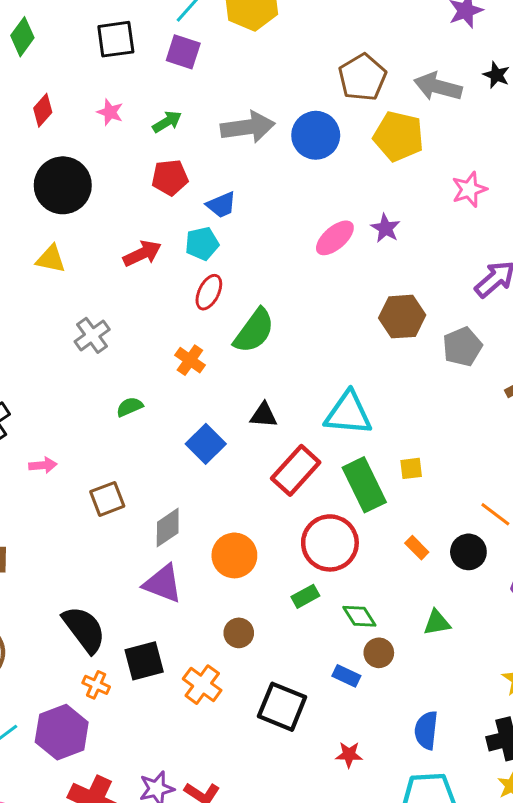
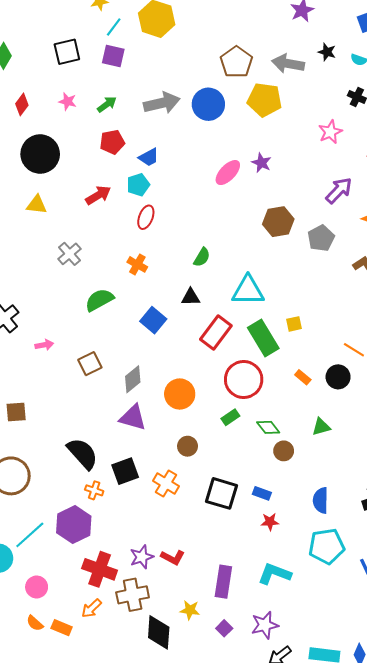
pink star: (469, 189) -> (330, 132), moved
green semicircle: (254, 331) -> (202, 257), moved, size x0.6
green semicircle: (130, 407) -> (99, 300), size x1.6
blue rectangle: (346, 676) -> (262, 493), moved

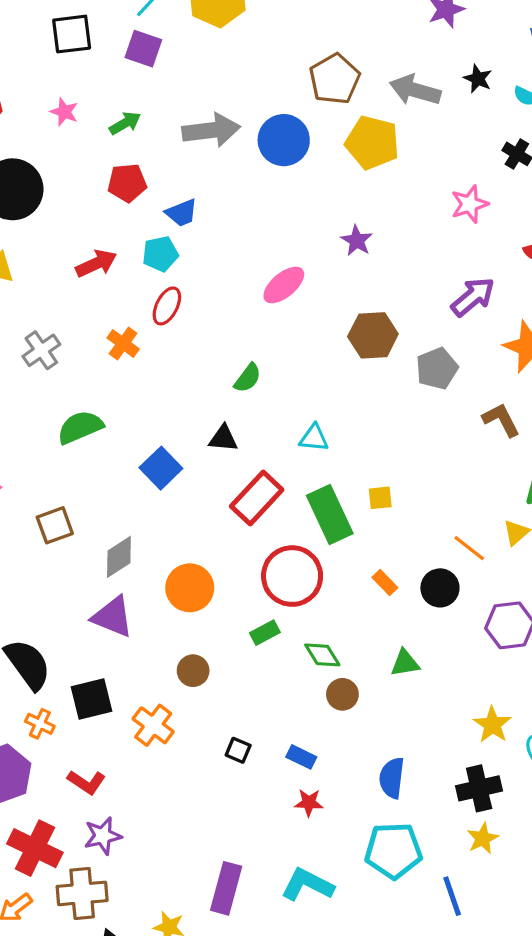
pink ellipse: (228, 173) -> (284, 285), moved
orange cross: (137, 264) -> (123, 343), moved
cyan triangle: (248, 291) -> (314, 438), size x0.6
black square: (221, 493) -> (238, 750), size x0.5
red L-shape: (173, 557) -> (87, 782), moved

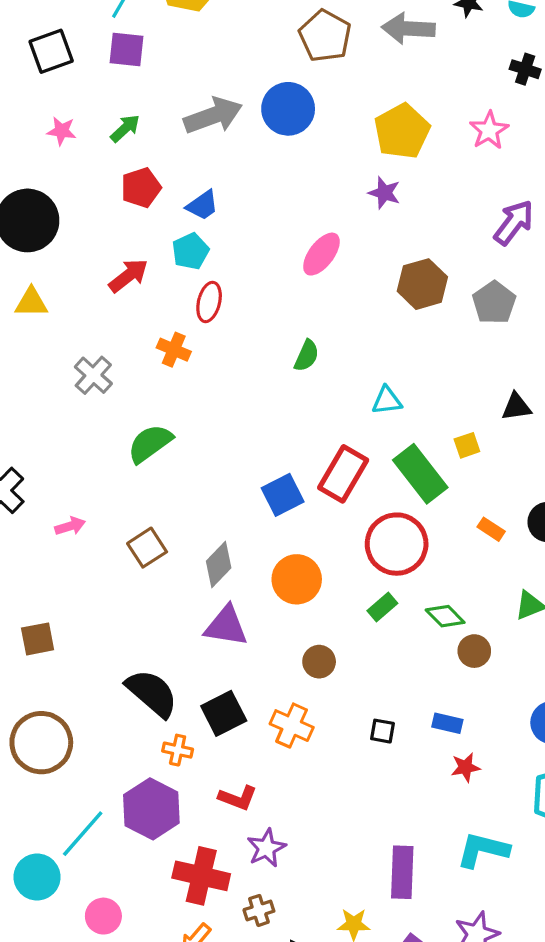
yellow pentagon: (372, 143) -> (402, 131), moved, turned -30
black triangle: (223, 438) -> (516, 407), moved
blue square: (161, 468) -> (283, 495), moved, turned 30
brown cross: (82, 893) -> (259, 910), size x0.6

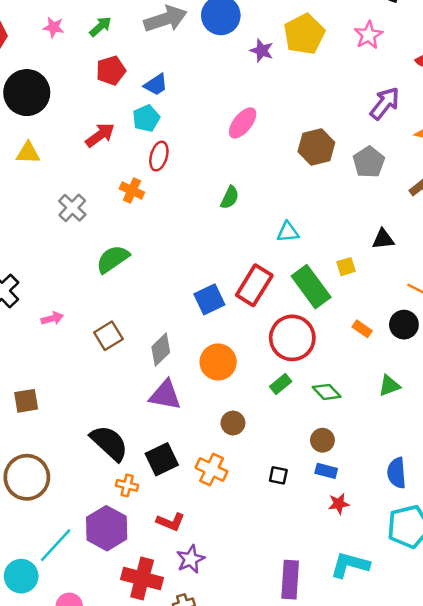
purple star: (384, 193) -> (262, 51), moved
brown circle: (474, 651) -> (322, 440), moved

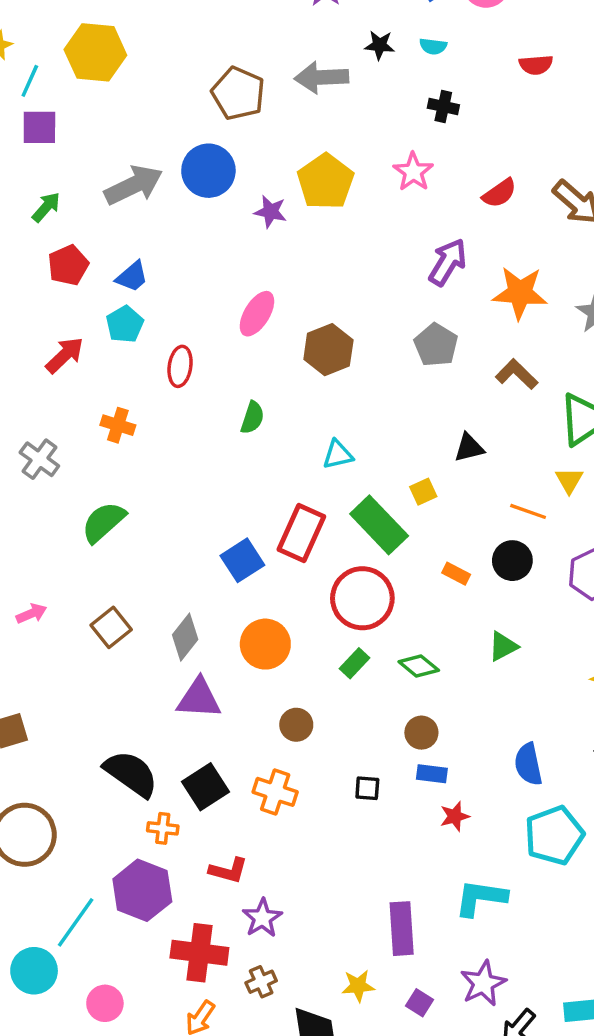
brown hexagon: (316, 147) -> (328, 350), moved
red ellipse: (159, 156) -> (180, 366), moved

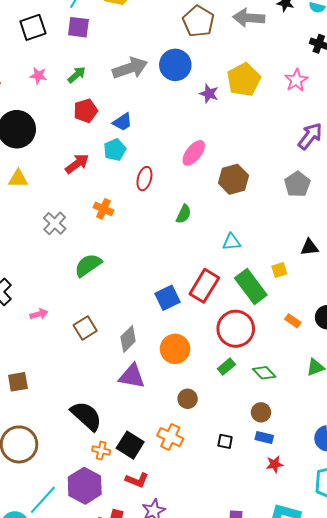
black square: (205, 787) -> (130, 445), moved, turned -32

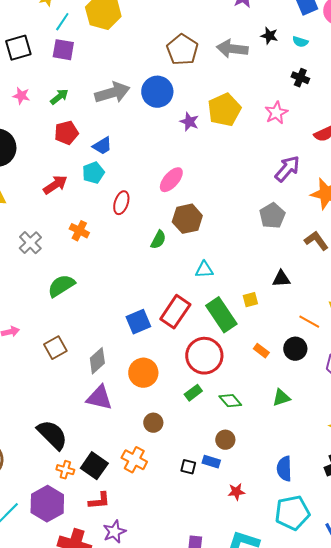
brown hexagon: (233, 179) -> (187, 219), moved
blue rectangle: (264, 437) -> (211, 462), moved
red L-shape: (137, 480) -> (99, 501), turned -30

